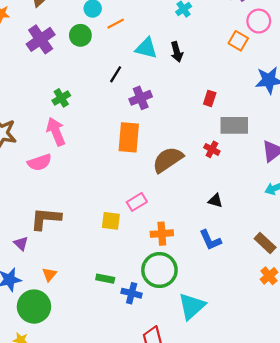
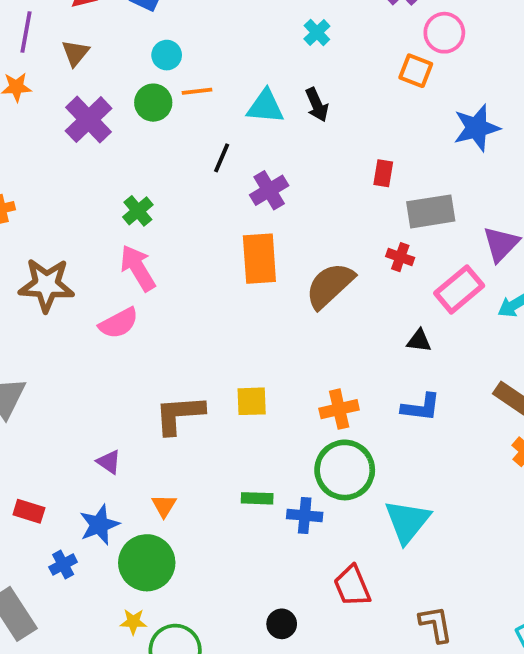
orange line: (116, 24) -> (197, 91), moved, turned 30
pink rectangle: (137, 202) -> (459, 289), moved, size x1.4
brown L-shape: (46, 219) -> (179, 415), moved
blue L-shape: (210, 240) -> (421, 407), turned -50

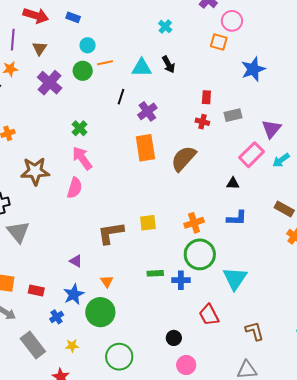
gray rectangle: (431, 211) -> (233, 115), size x0.7
red cross: (400, 257) -> (202, 122), moved
pink semicircle: (119, 323) -> (75, 188), turned -40
yellow star: (133, 622) -> (72, 346), moved

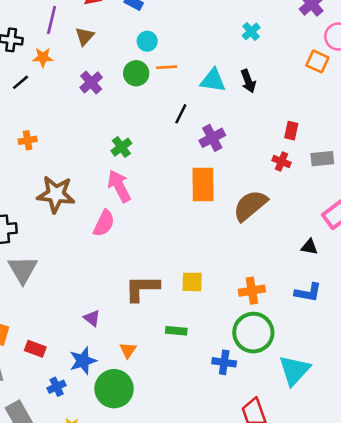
purple cross: (50, 83) -> (91, 82), size x0.7
green rectangle: (155, 273) -> (176, 331), moved

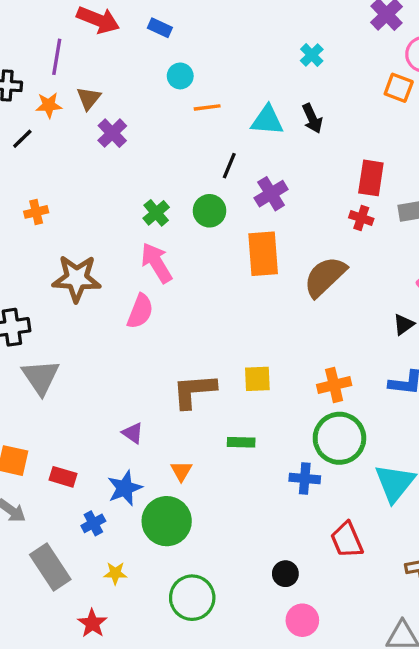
brown triangle: (85, 36) -> (89, 98), moved
green circle: (136, 73) -> (209, 211), moved
red rectangle: (291, 131) -> (371, 178), size x1.5
black triangle: (309, 247) -> (404, 324), turned -42

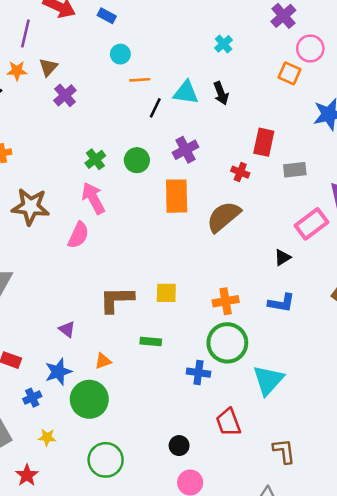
black line: (229, 166) -> (155, 108), moved
red cross: (361, 218) -> (240, 172), moved
orange triangle: (181, 471) -> (103, 361), turned 36

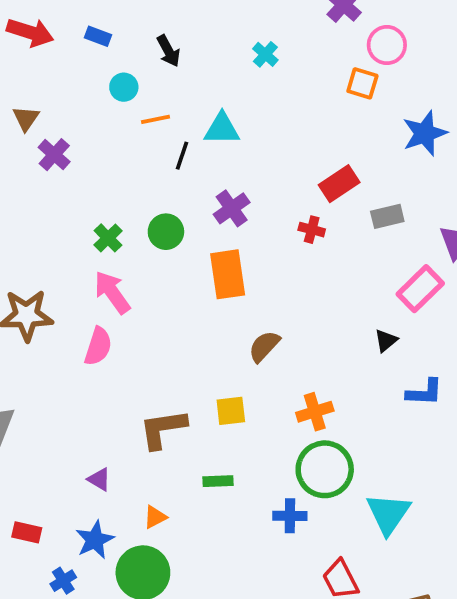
black arrow: (221, 93) -> (168, 51), moved
red rectangle: (264, 142) -> (339, 184), turned 52
brown semicircle: (224, 217) -> (264, 346), moved, size x0.7
blue L-shape: (281, 303) -> (425, 392), moved

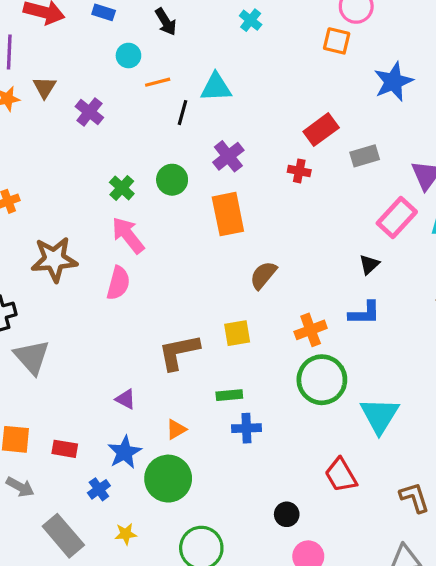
purple cross: (54, 155) -> (89, 112), moved
blue L-shape: (425, 392) -> (364, 313), moved
blue cross: (290, 516) -> (246, 428), moved

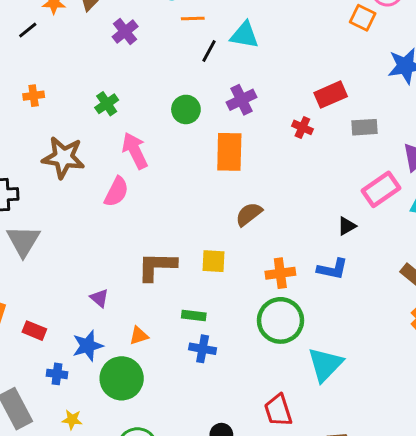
green cross: (122, 188) -> (107, 104), moved
blue cross: (99, 489) -> (57, 374), turned 30

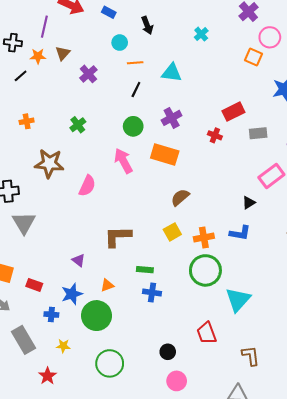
black line: (209, 51) -> (136, 90), moved
pink arrow: (135, 151) -> (123, 161), moved
orange rectangle: (229, 152) -> (165, 155), turned -72
yellow square: (213, 261) -> (172, 232), moved, turned -30

